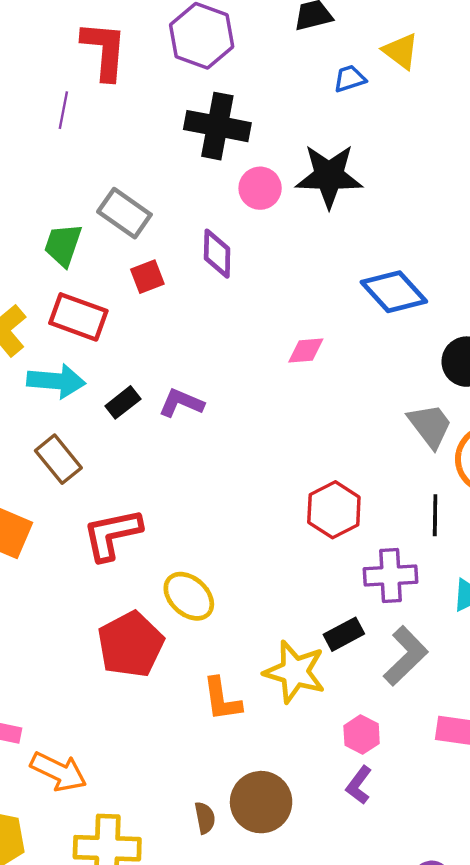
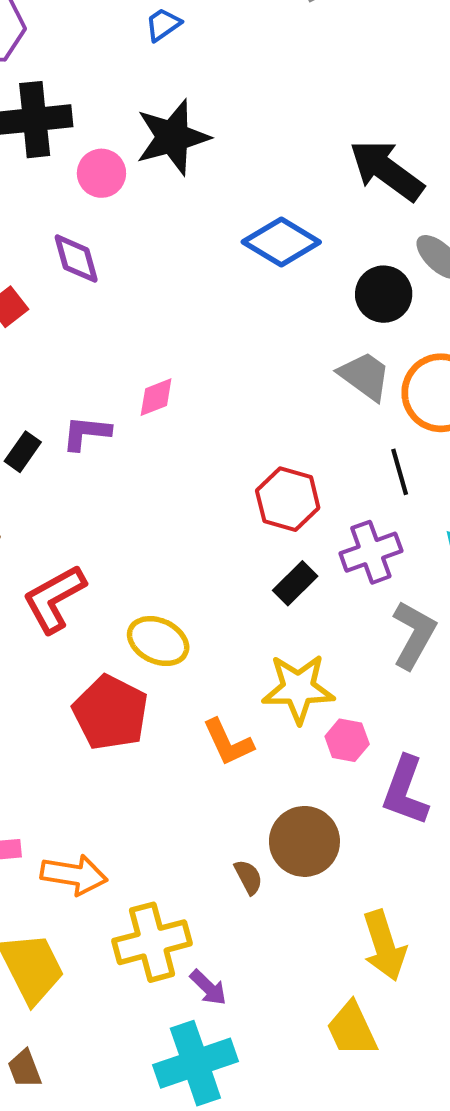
pink diamond: (306, 351) -> (156, 397), moved
black rectangle: (344, 634) -> (295, 583), moved
pink hexagon: (362, 735) -> (347, 740), moved
purple L-shape: (359, 785) -> (405, 791), size x1.6

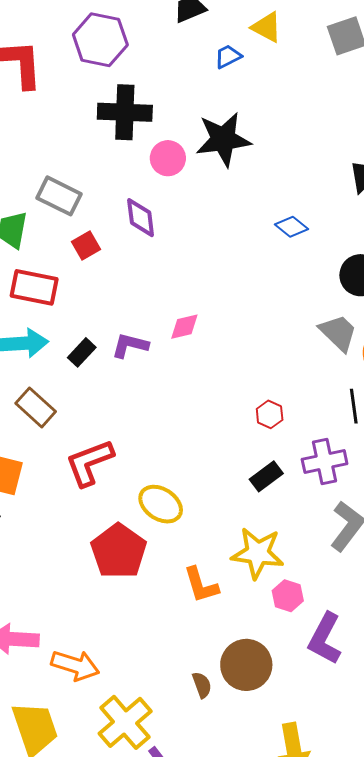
blue diamond: (281, 242) -> (291, 227), size x0.6
red hexagon: (288, 499) -> (270, 414), size x0.6
yellow cross: (152, 942) -> (125, 722), turned -34

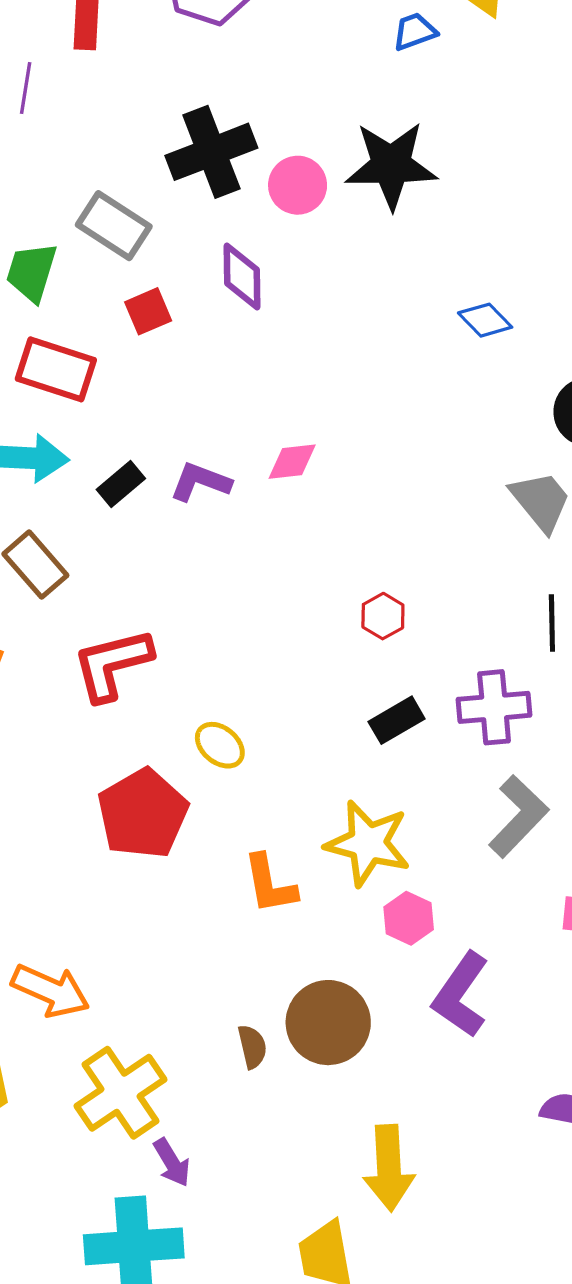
black cross: (125, 112) -> (211, 152), moved, turned -30
red hexagon: (270, 414) -> (383, 616), moved
yellow ellipse: (161, 504) -> (220, 745), size x0.7

